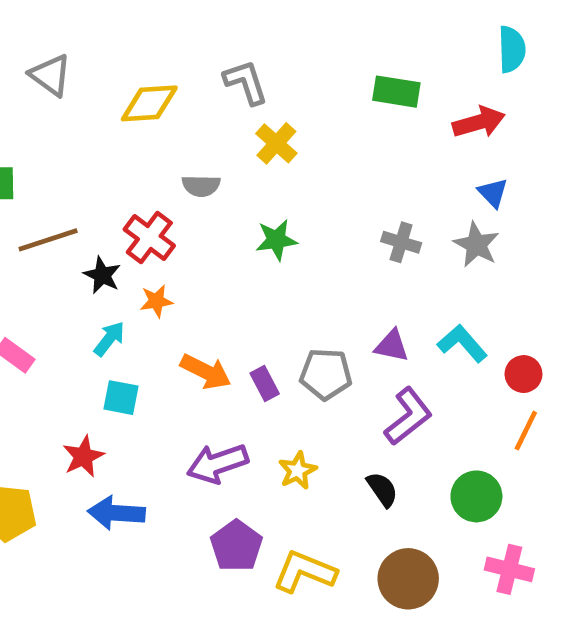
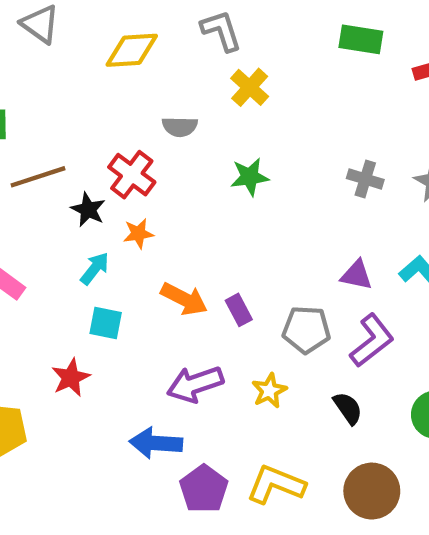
gray pentagon: (326, 374) -> (306, 330), moved
blue arrow: (116, 513) -> (156, 443), moved
purple pentagon: (236, 546) -> (204, 489), moved

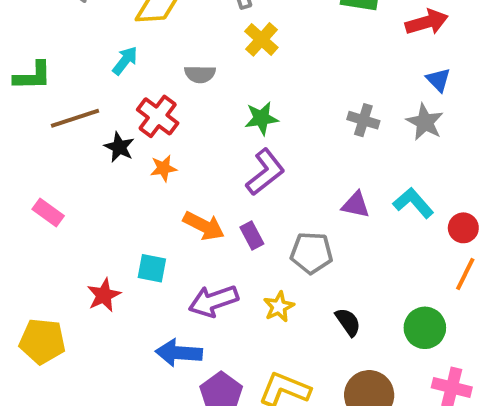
cyan arrow: (95, 268) -> (125, 61), moved
cyan square: (106, 323) -> (152, 268), moved
purple L-shape: (372, 340) -> (265, 172), moved

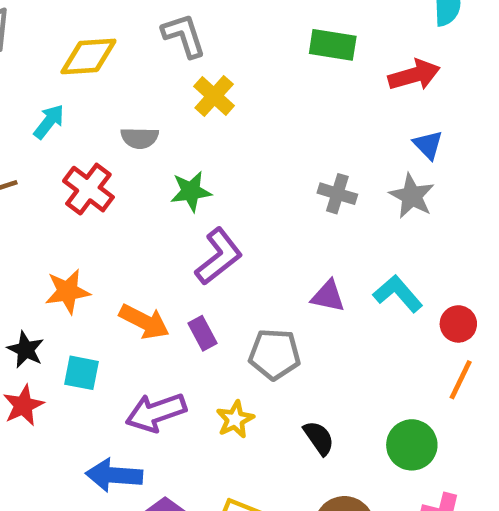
green star: (261, 118) -> (191, 191), moved
black star: (119, 147) -> (26, 350), moved
orange star: (163, 168) -> (68, 291), moved, size x1.4

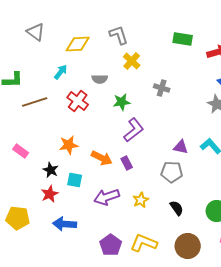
gray cross: (337, 194) -> (162, 88), moved
gray pentagon: (275, 354) -> (172, 172), moved
blue arrow: (114, 475) -> (65, 224), moved

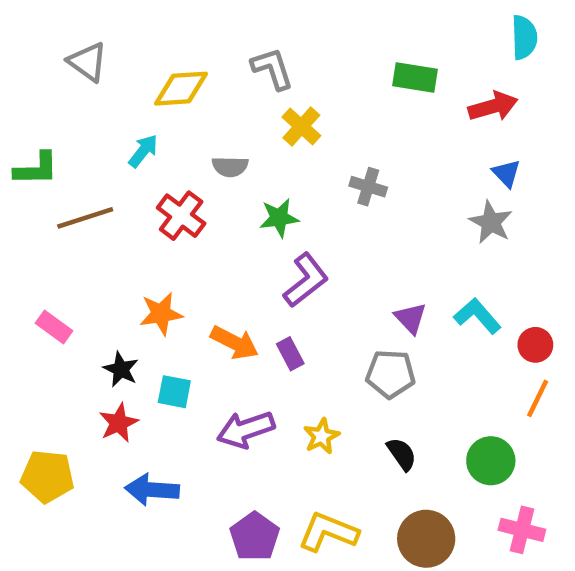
purple triangle: (181, 147) -> (411, 318), turned 35

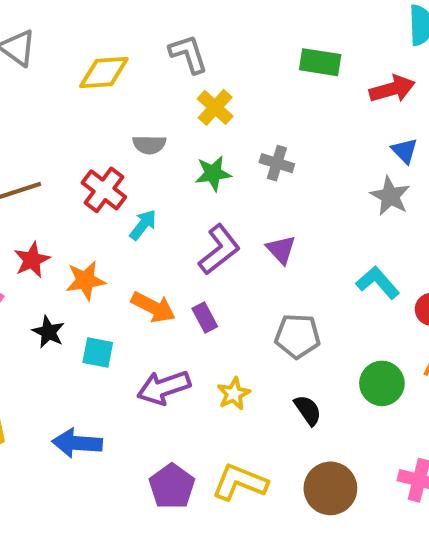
cyan arrow: (143, 151) -> (143, 225), moved
green star: (279, 218) -> (213, 173), moved
purple triangle: (411, 318) -> (281, 250), moved
red star: (119, 423) -> (32, 260), moved
green circle: (491, 461) -> (382, 383), moved

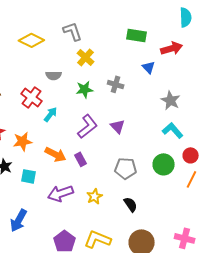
yellow diamond: (104, 72) -> (31, 40), turned 30
blue triangle: (405, 151) -> (149, 67), moved
cyan L-shape: (378, 282) -> (173, 130), moved
green circle: (382, 383) -> (164, 164), moved
blue arrow: (77, 443) -> (18, 220), turned -65

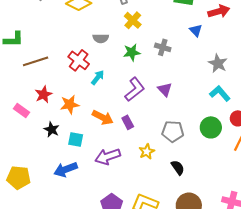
yellow star: (94, 196) -> (147, 152), moved
blue arrow: (18, 220) -> (66, 170), moved, turned 40

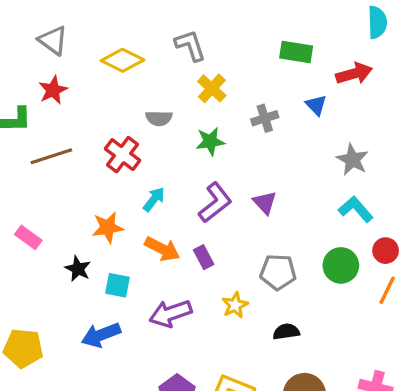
gray cross: (163, 47) -> (265, 118), moved, turned -35
cyan arrow: (98, 77) -> (154, 199), moved
red star: (44, 94) -> (53, 90), moved
black semicircle: (178, 168) -> (286, 332), turned -63

